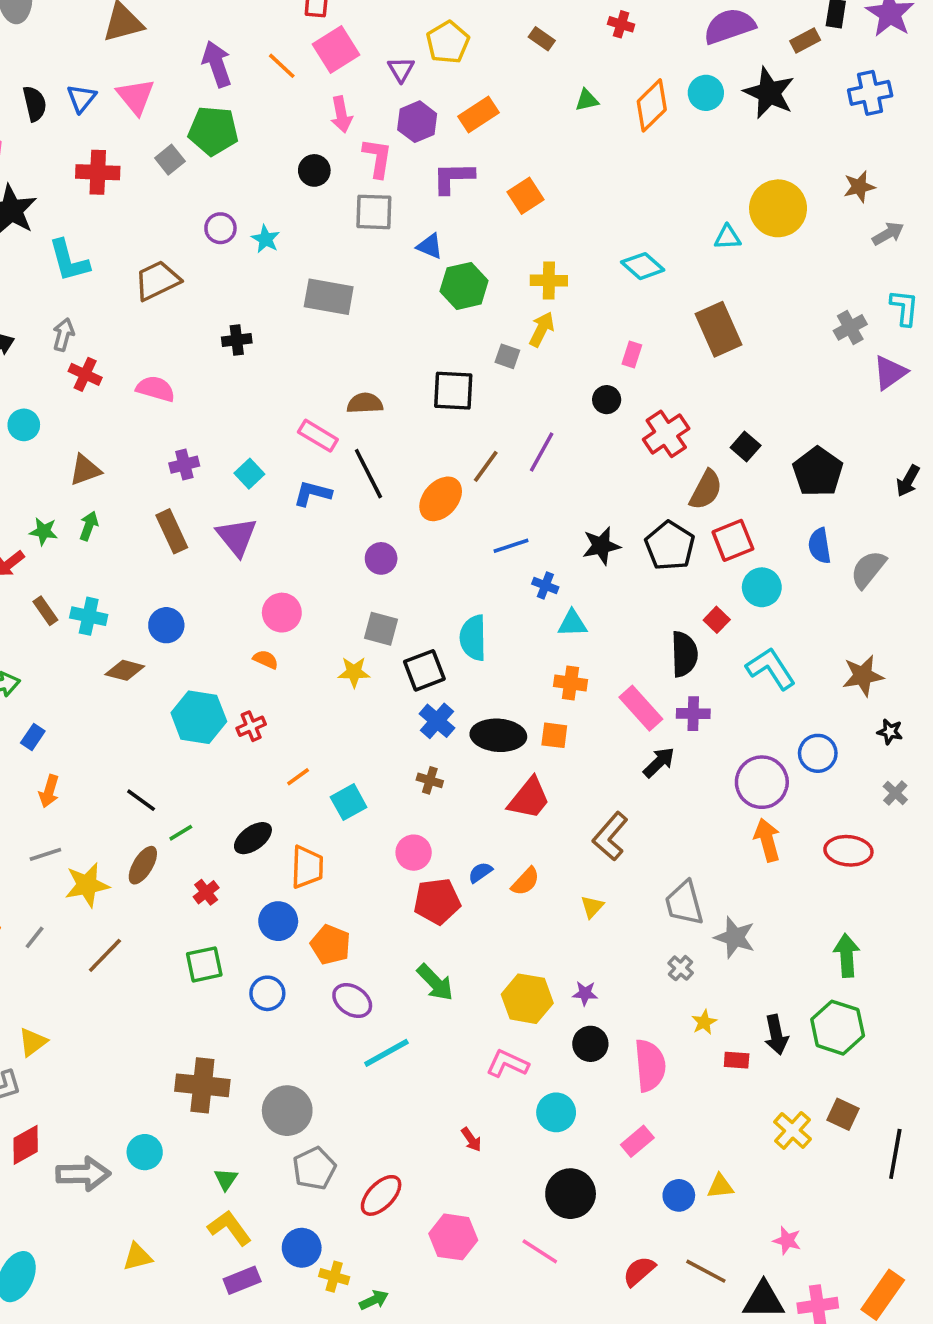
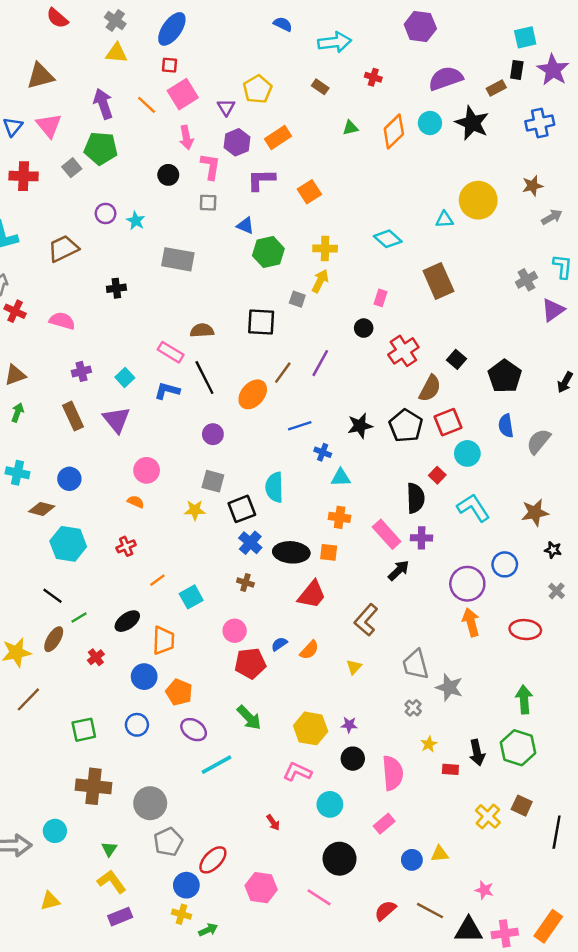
gray square: (374, 212) -> (208, 203), size x0.7
cyan hexagon: (199, 717) -> (68, 544), moved
green square: (204, 964) -> (84, 730), moved
blue circle: (302, 1248) -> (186, 885), moved

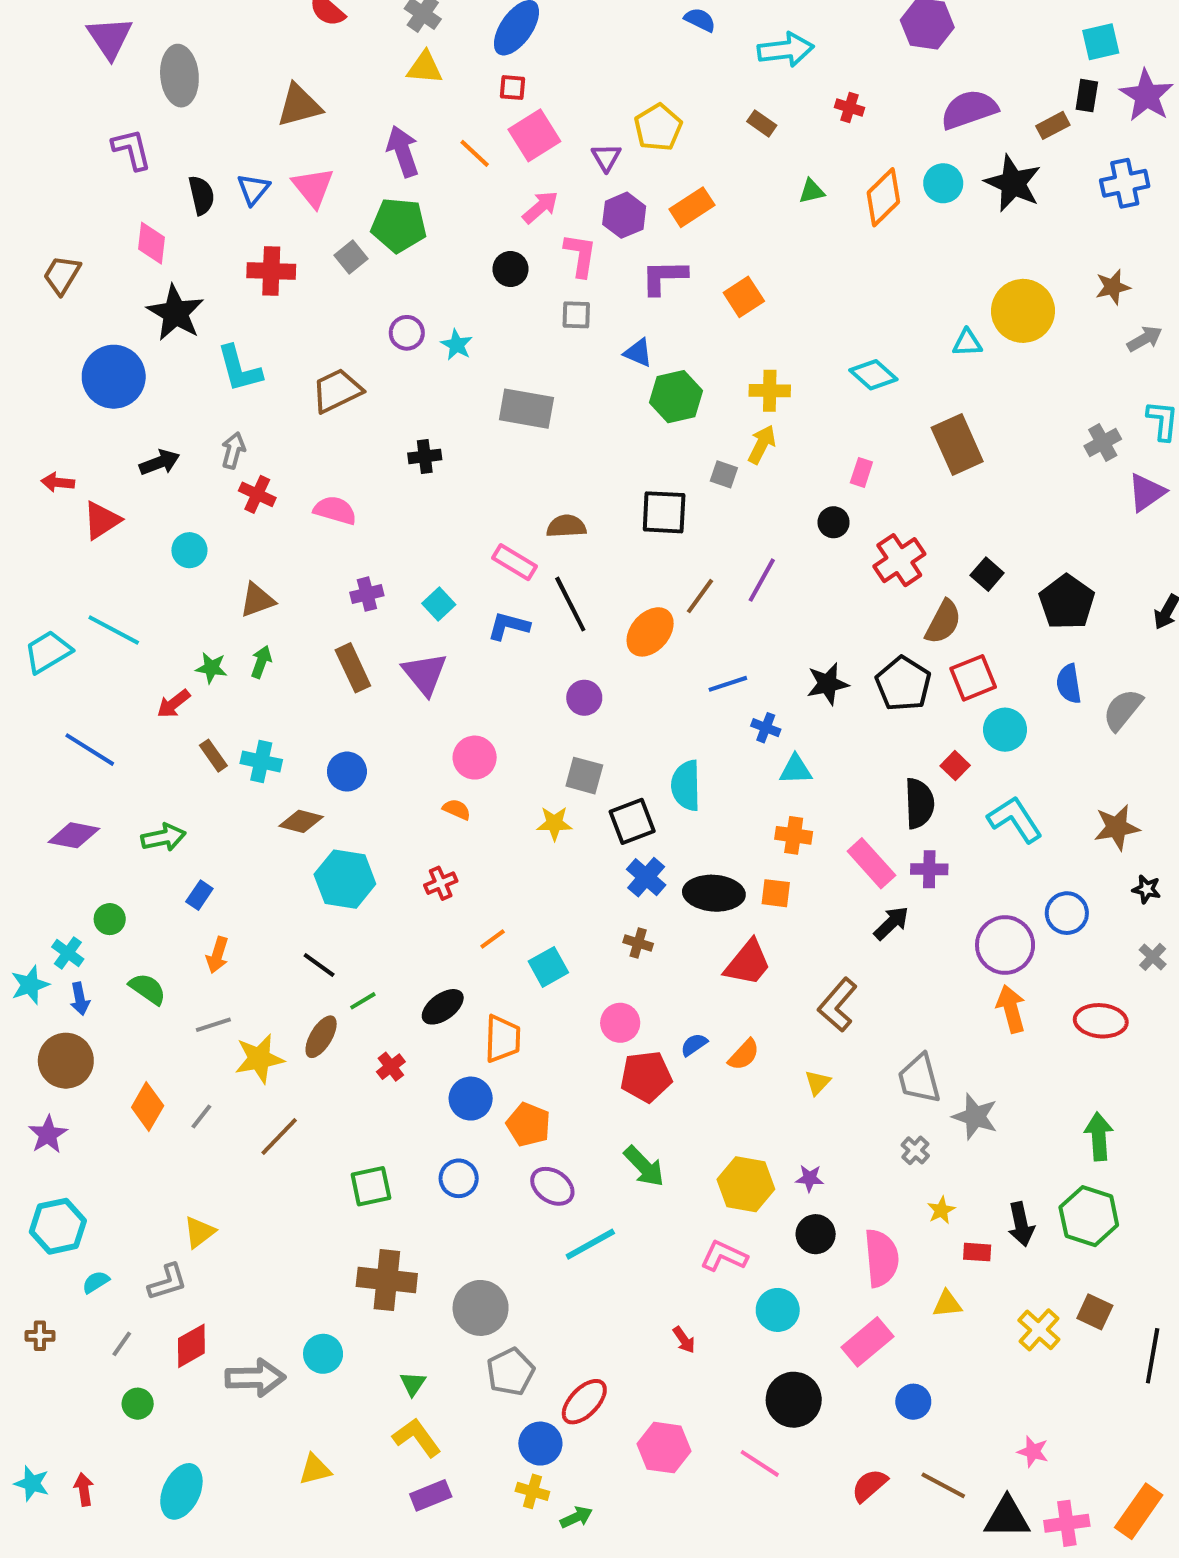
pink arrow: (186, 137) -> (540, 207), turned -120
pink rectangle: (384, 824) -> (867, 1342), size x1.4
yellow triangle: (440, 854) -> (947, 1304), moved

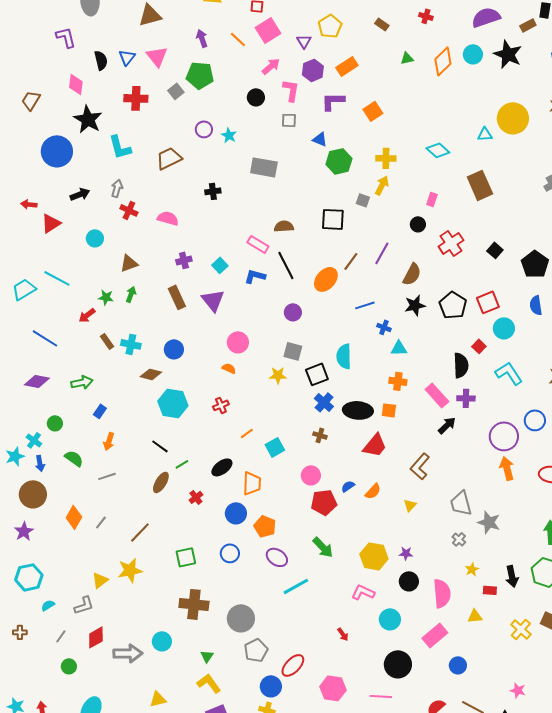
purple arrow: (403, 151) -> (202, 38), size x0.7
brown semicircle: (943, 622) -> (412, 274), moved
yellow star: (259, 1059) -> (130, 570), moved
pink line: (760, 1463) -> (381, 696), turned -30

